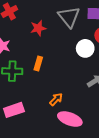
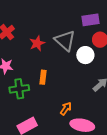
gray triangle: (69, 17) -> (65, 41), moved

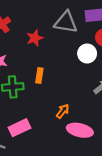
gray triangle: (65, 41) -> (66, 22), moved, turned -35

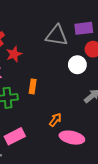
red star: (35, 38) -> (14, 54), moved

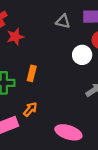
gray triangle: (57, 36) -> (63, 21), size x0.6
orange arrow: (55, 120) -> (30, 109), moved

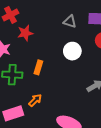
white circle: (82, 55) -> (72, 51), moved

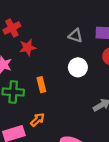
orange rectangle: (38, 67) -> (41, 85), turned -32

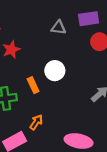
white circle: (78, 67) -> (55, 71), moved

